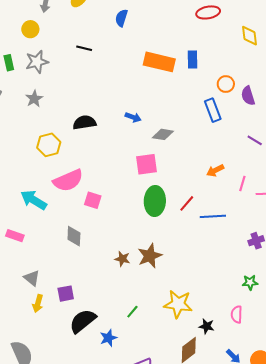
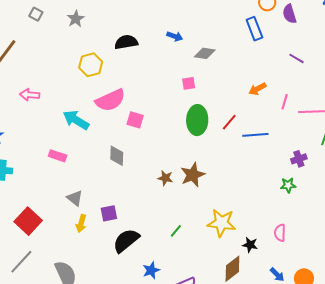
pink square: (147, 164) -> (189, 83), size x0.6
green star: (250, 282) -> (288, 185), moved
blue star: (108, 338) -> (151, 270), moved

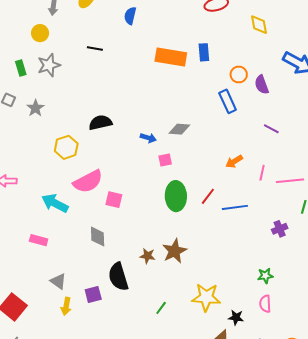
gray star: (76, 19) -> (35, 108), moved
blue arrow: (175, 36) -> (148, 138), moved
green star: (288, 185) -> (265, 276), moved
black semicircle: (126, 241) -> (118, 277), moved, turned -64

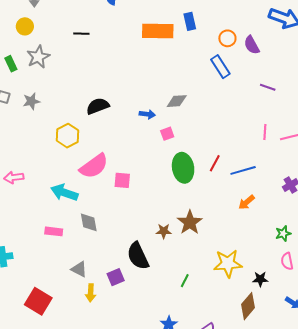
gray star: (35, 108) -> (31, 101), turned 30
orange arrow: (234, 161) -> (246, 202), moved
gray diamond: (98, 237) -> (89, 222), moved

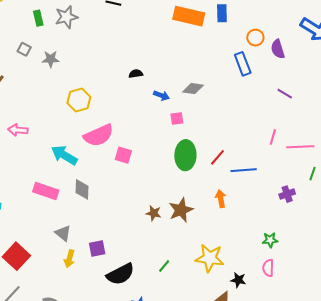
black semicircle: (98, 106) -> (136, 74), moved, size x0.6
orange arrow: (246, 202) -> (221, 199), moved, turned 108
pink rectangle: (54, 231) -> (46, 191), size x1.4
black semicircle: (138, 256) -> (120, 274), moved, turned -104

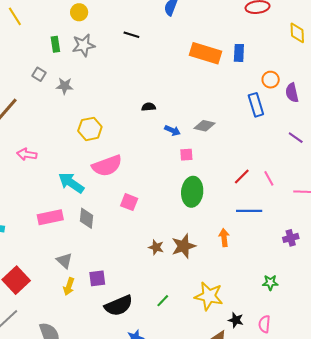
pink line: (273, 137) -> (269, 178), moved, turned -49
pink square: (123, 155) -> (129, 202), moved
red line: (217, 157) -> (242, 177), moved
pink rectangle: (46, 191) -> (50, 217), turned -35
pink semicircle: (268, 268) -> (264, 324), moved

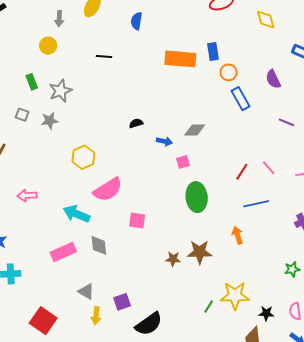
gray star: (84, 45) -> (60, 91), moved
orange circle: (271, 80) -> (229, 72), moved
brown star: (184, 246) -> (200, 252), turned 30
green line: (163, 301) -> (209, 306), moved

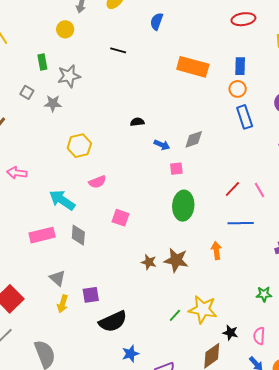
blue rectangle: (213, 51) -> (240, 66), moved
gray diamond: (195, 130) -> (194, 139), turned -30
pink semicircle: (108, 190) -> (97, 182), size x0.6

